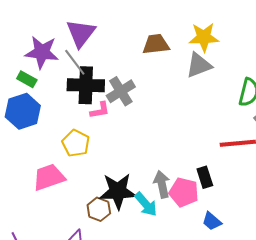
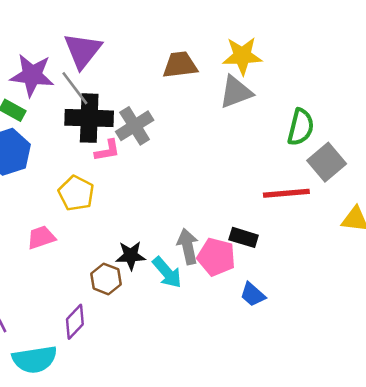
pink trapezoid: (49, 177) -> (41, 237), size x0.7
black rectangle: (205, 177) -> (244, 237), turned -55
black star: (118, 191) -> (131, 256), size x0.6

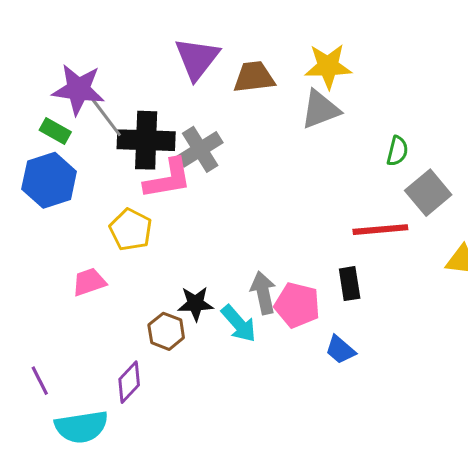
purple triangle: (83, 51) -> (197, 59), moved
gray line: (75, 88) -> (106, 117), moved
green semicircle: (301, 127) -> (397, 151), size x0.7
pink L-shape: (107, 150) -> (168, 179), size x1.6
black rectangle: (244, 237) -> (350, 284), moved, turned 64

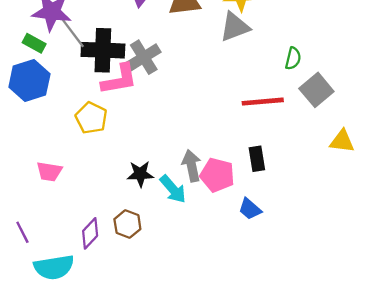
red line: (380, 230) -> (263, 102), moved
pink trapezoid: (89, 282) -> (49, 172), moved, turned -152
brown hexagon: (166, 331) -> (127, 224), moved

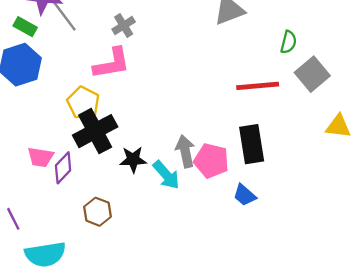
black cross: (103, 50) -> (95, 131), moved, turned -30
gray cross: (144, 57) -> (124, 25), moved, size x0.7
black rectangle: (257, 159) -> (252, 144), size x1.5
brown hexagon: (127, 224) -> (97, 212), moved
purple diamond: (90, 233) -> (63, 168), moved

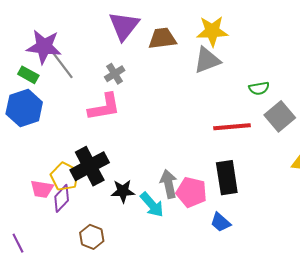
green semicircle: (288, 42) -> (259, 88), turned 66
yellow pentagon: (83, 103) -> (65, 177), moved

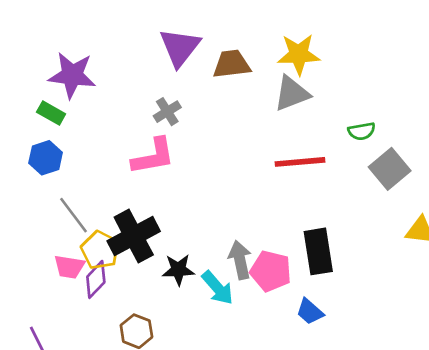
gray line: (63, 65) -> (73, 215), moved
blue hexagon: (24, 108) -> (46, 158), size x0.7
red line: (232, 127) -> (300, 162), moved

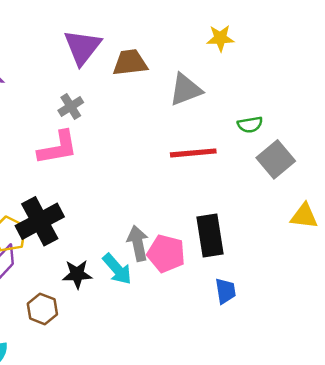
yellow star: (299, 54) -> (220, 38), moved, size x0.7
black star: (178, 270) -> (77, 274), moved
blue trapezoid: (310, 312) -> (225, 291), moved, turned -140

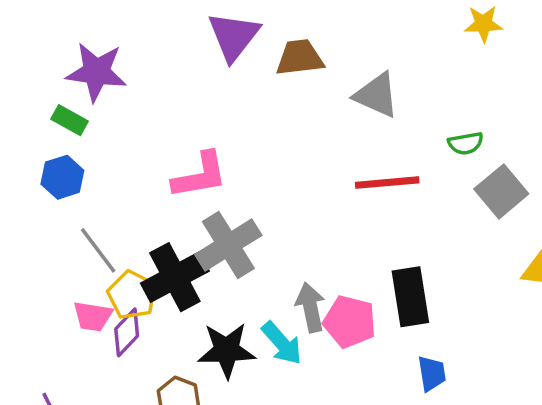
yellow star: (220, 38) -> (483, 24), moved
gray triangle: (185, 90) -> (376, 95), turned 45
gray cross: (71, 106) -> (228, 245), moved, size x1.8
black star: (77, 274) -> (227, 350), size x1.4

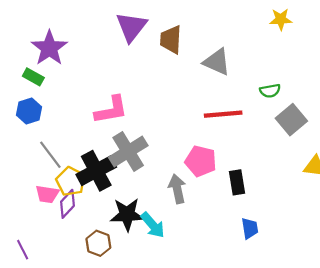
brown trapezoid: (300, 58) -> (171, 40), turned -80
purple star: (96, 72) -> (49, 48), turned 30
black rectangle: (410, 297) -> (237, 182), size x0.7
pink pentagon: (350, 322) -> (201, 161), moved
cyan arrow: (282, 343) -> (153, 225), moved

